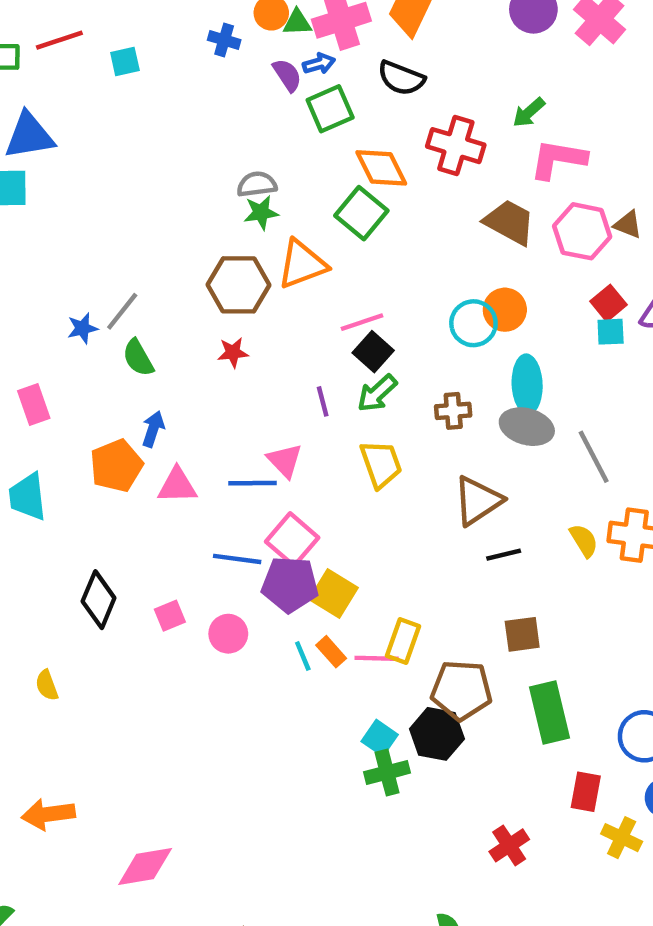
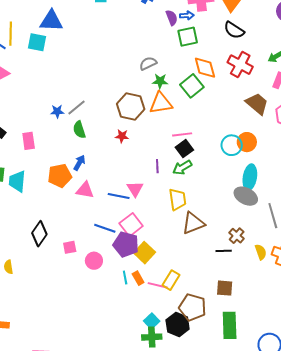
black semicircle: (401, 78) -> (234, 30), moved
gray semicircle: (257, 184) -> (148, 63), turned -30
green star: (261, 213) -> (160, 81), moved
brown cross: (453, 411) -> (237, 236), moved, turned 35
brown triangle: (478, 501) -> (193, 223), moved

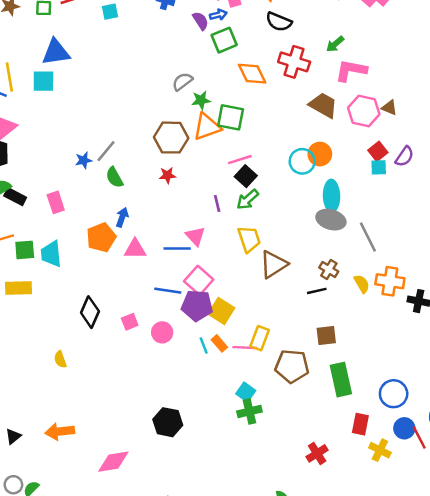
green square: (192, 86) -> (231, 117), moved, turned -30
black hexagon: (178, 324) -> (168, 422), moved

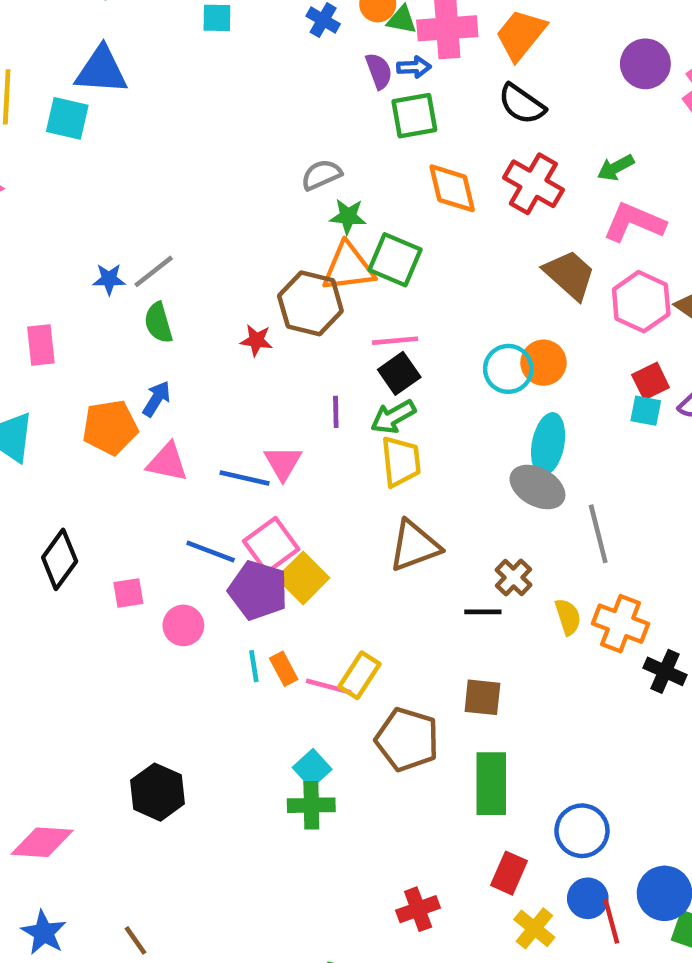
brown hexagon: (171, 138) -> (310, 303), moved
yellow trapezoid: (249, 239) -> (401, 461), moved
yellow square: (221, 311) -> (303, 578), moved

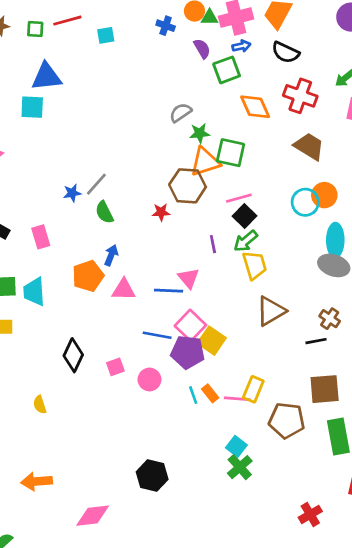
blue arrow: (414, 67) -> (241, 46), moved
brown trapezoid: (570, 275) -> (309, 146), moved
brown square: (482, 697) -> (325, 389), size x1.4
green cross: (311, 805) -> (240, 467), turned -30

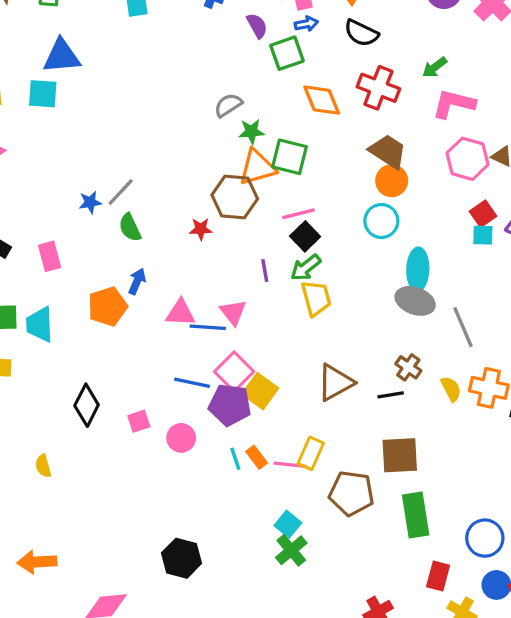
orange circle: (324, 195) -> (392, 181), moved
pink triangle: (124, 290) -> (180, 313), moved
brown triangle: (271, 311) -> (335, 382), moved

